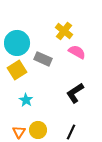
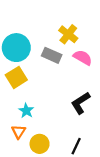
gray rectangle: (43, 59) -> (52, 55), moved
orange triangle: (19, 132) -> (19, 132), moved

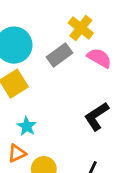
gray rectangle: (52, 55) -> (59, 55), turned -60
orange triangle: (19, 132) -> (17, 153), turned 32

